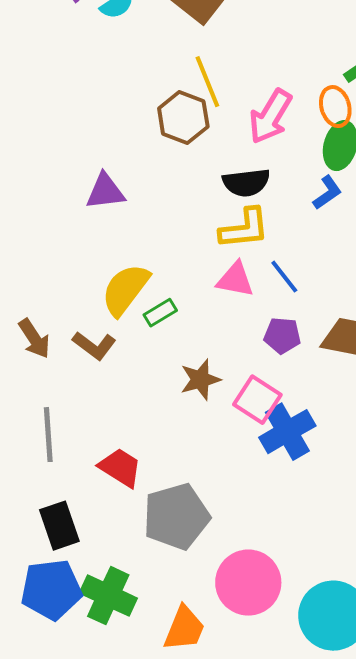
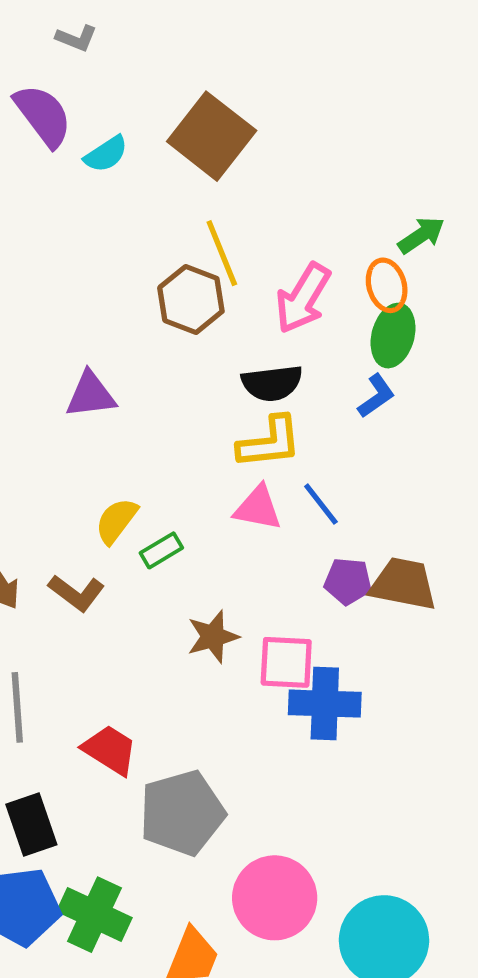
yellow semicircle: (125, 290) -> (116, 521), size x0.7
purple pentagon: (282, 336) -> (348, 581), moved
pink square: (257, 400) -> (286, 662), turned -30
blue cross: (287, 432) -> (325, 704), turned 32

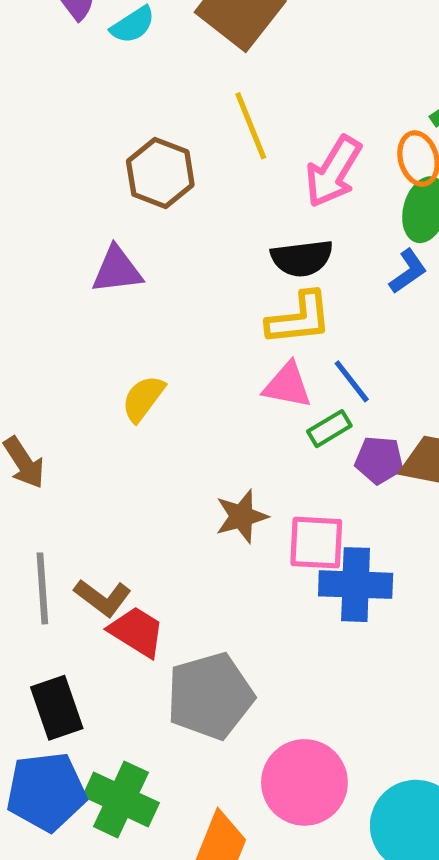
brown hexagon: (191, 299) -> (160, 173), moved
green rectangle: (161, 550) -> (329, 429), moved
brown L-shape: (76, 593) -> (103, 598), moved

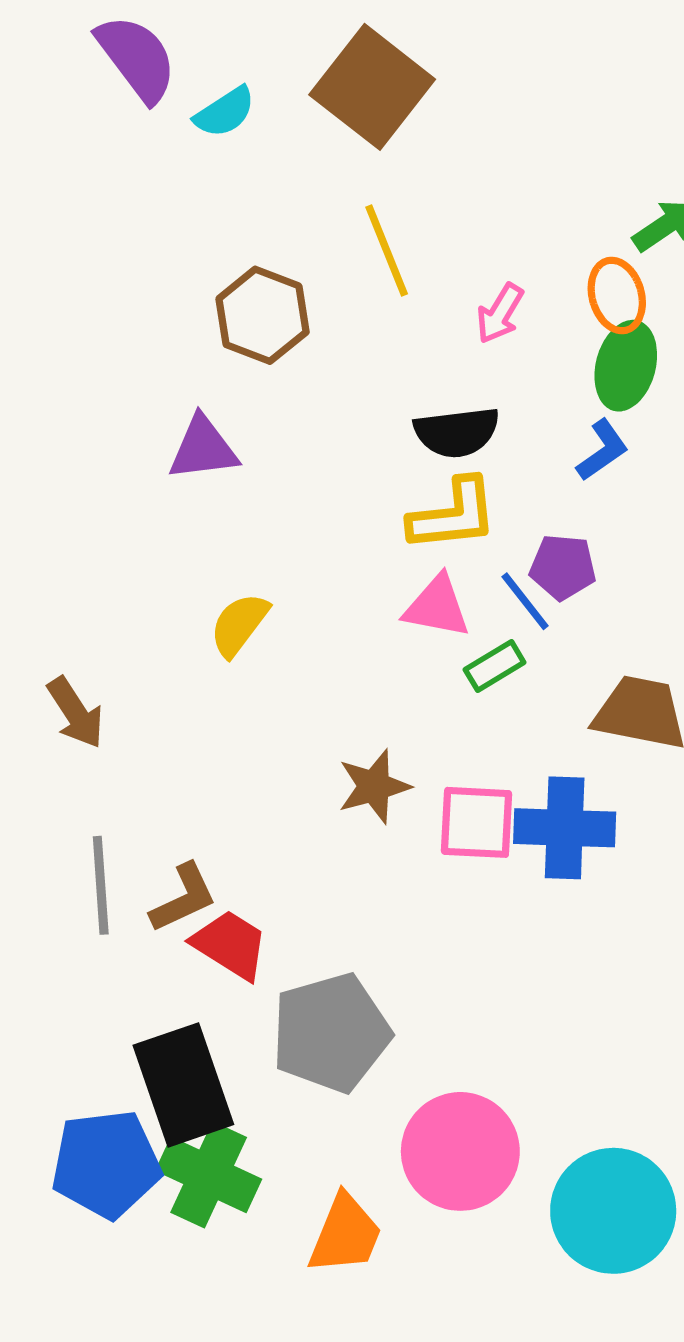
pink arrow: (333, 172) -> (500, 313), size x0.6
purple pentagon: (379, 460) -> (563, 567), moved
blue cross: (356, 585) -> (565, 828), moved
brown L-shape: (103, 598) -> (183, 898), turned -62
black rectangle: (57, 708) -> (183, 1085), moved, size x1.4

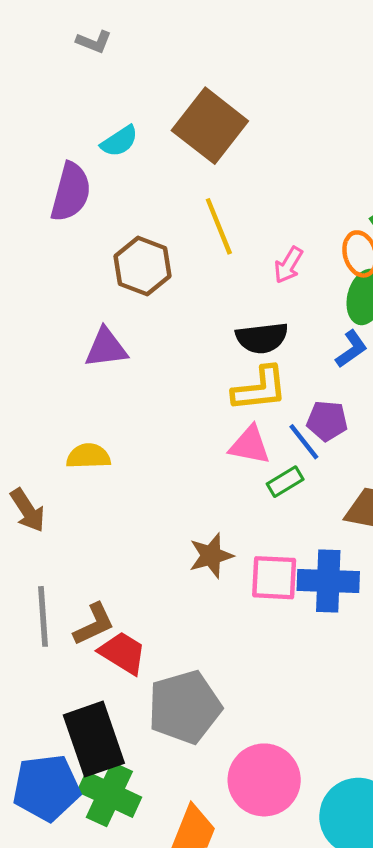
purple semicircle: (137, 58) -> (71, 192), moved, turned 52
yellow semicircle: (239, 625) -> (88, 456), moved, turned 51

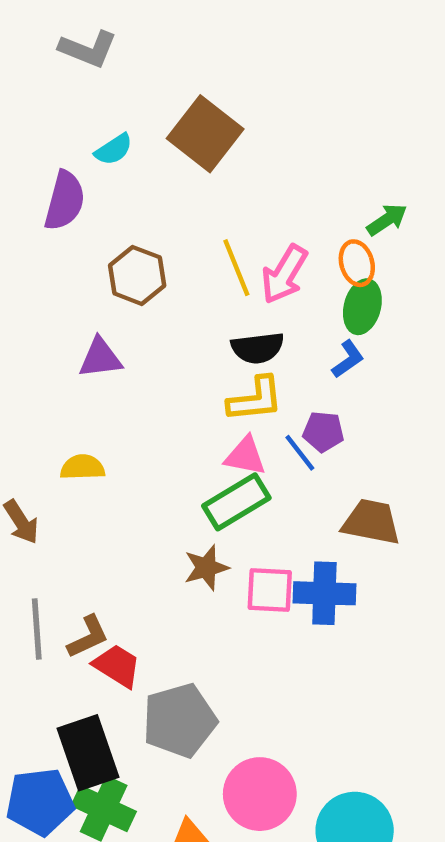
gray L-shape: (94, 42) -> (88, 49), size x1.6
yellow line: (219, 226) -> (236, 268), moved
pink arrow: (288, 265) -> (284, 274), size x1.6
green rectangle: (285, 482) -> (236, 502), moved, size x1.8

